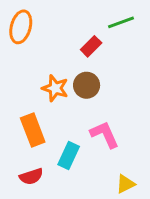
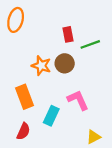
green line: (121, 22) -> (90, 44), moved
red rectangle: (91, 46) -> (68, 34), turned -56
red semicircle: (31, 176) -> (23, 131), turned -48

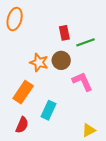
orange rectangle: (25, 97) -> (23, 92), turned 55
pink L-shape: (78, 100) -> (82, 82), moved

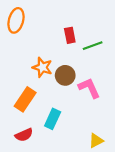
brown circle: (61, 60) -> (65, 75), moved
red semicircle: (22, 125) -> (24, 135), turned 42

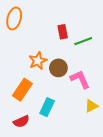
orange star: (42, 67) -> (38, 61), turned 30
yellow triangle: (96, 141) -> (91, 106), moved

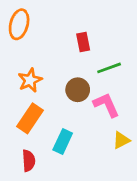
green line: (83, 41) -> (109, 68), moved
orange star: (38, 61) -> (30, 80), moved
red semicircle: (21, 122) -> (29, 161), turned -70

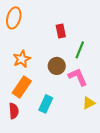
green line: (109, 68) -> (80, 50), turned -48
red semicircle: (29, 161) -> (14, 111), moved

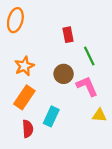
green line: (80, 50) -> (89, 56), turned -48
yellow triangle: (89, 103) -> (99, 115), turned 32
red semicircle: (14, 111) -> (28, 129), moved

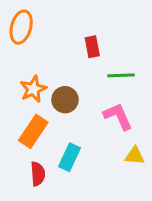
green line: (89, 56) -> (121, 75), turned -66
brown circle: (64, 74) -> (65, 100), moved

